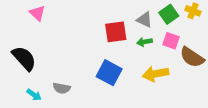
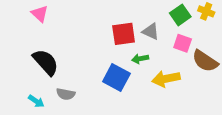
gray triangle: (144, 20) -> (151, 31), moved
green arrow: (144, 42) -> (140, 59), moved
black semicircle: (24, 58) -> (46, 62), moved

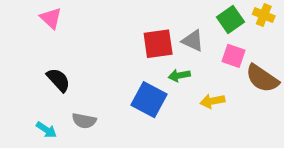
black semicircle: (46, 62) -> (58, 80), size x0.7
yellow arrow: (166, 79) -> (212, 101), size x0.7

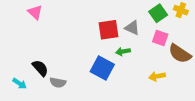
black semicircle: (58, 80) -> (40, 68), moved
yellow arrow: (212, 101) -> (157, 76), moved
cyan arrow: (46, 130) -> (20, 84), moved

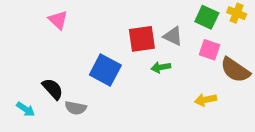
pink triangle: (35, 12) -> (58, 20), moved
green square: (158, 13) -> (207, 17), turned -30
blue square: (102, 68) -> (105, 70), moved

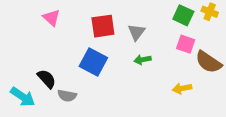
gray triangle: (173, 36) -> (137, 32), moved, turned 42
red square: (142, 39) -> (103, 26), moved
cyan arrow: (26, 109) -> (23, 97), size x1.5

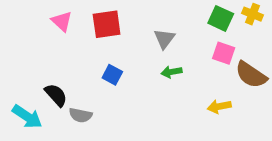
red square: (103, 26) -> (107, 24), moved
blue square: (93, 62) -> (112, 75), size x0.6

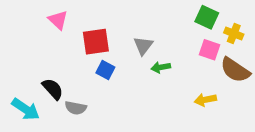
yellow cross: (252, 14) -> (234, 33), moved
red square: (107, 24) -> (96, 42), moved
gray triangle: (164, 39) -> (143, 46), moved

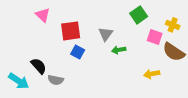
green square: (207, 17) -> (139, 15), moved, turned 30

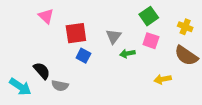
pink square: (155, 37) -> (151, 41), moved

